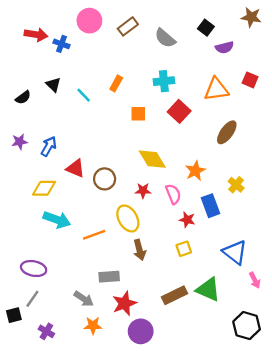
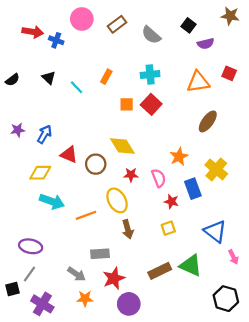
black semicircle: (23, 97) -> (12, 80), moved
red square: (179, 111) -> (151, 104), moved
yellow diamond: (152, 159) -> (122, 146), moved
yellow cross: (236, 185) -> (216, 169), size x1.5
purple cross: (46, 331) -> (42, 304), size x1.5

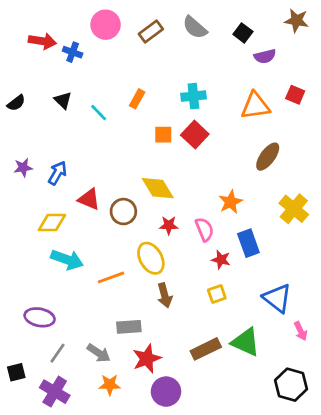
gray semicircle: (151, 35) -> (195, 27), moved
yellow cross: (216, 169) -> (294, 209), moved
gray line: (30, 274) -> (57, 353), moved

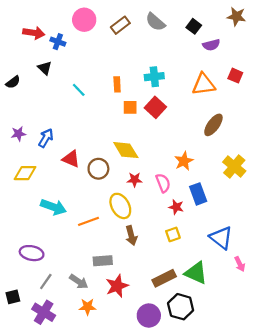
orange rectangle: (137, 99) -> (117, 84), moved, turned -32
black triangle: (63, 100) -> (45, 68), moved
yellow diamond: (52, 223) -> (25, 173), moved
black hexagon: (291, 385) -> (181, 307), moved
purple circle: (166, 392) -> (149, 316), moved

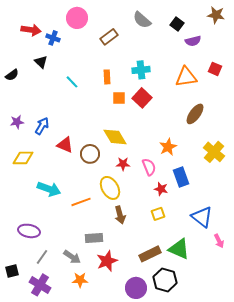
brown rectangle: (120, 25) -> (109, 37), moved

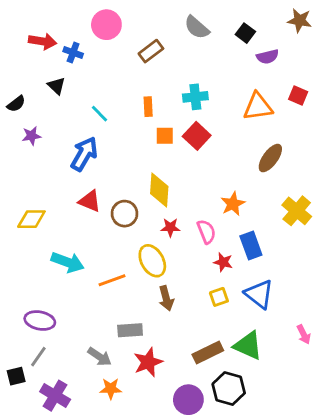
purple star: (17, 122) -> (31, 136), moved
blue arrow: (42, 126) -> (84, 154), moved, size x1.4
yellow diamond: (115, 137) -> (159, 190), turned 35
blue triangle: (202, 217) -> (259, 294), moved
gray line: (42, 257) -> (38, 357), moved

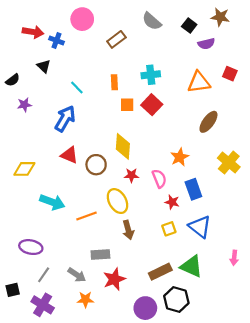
brown star: (300, 21) -> (220, 17), moved
pink arrow: (304, 334) -> (234, 258), turned 32
gray line: (38, 357) -> (44, 275), moved

